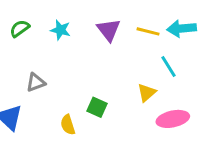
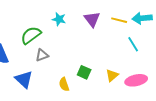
green semicircle: (20, 28) -> (31, 35), moved, size x1.5
yellow triangle: (147, 93) -> (112, 75), moved

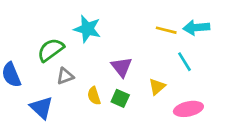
cyan star: (59, 19) -> (87, 29), size x1.5
purple triangle: (92, 19) -> (122, 67), moved
yellow triangle: (112, 75) -> (157, 87), moved
yellow semicircle: (64, 84) -> (94, 96), moved

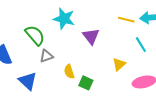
green semicircle: (51, 50) -> (35, 35), turned 85
purple triangle: (122, 67) -> (91, 36), moved
green square: (120, 98) -> (86, 83), moved

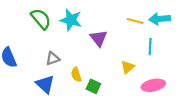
green semicircle: (35, 35) -> (41, 19), moved
cyan line: (141, 45) -> (150, 47), turned 35
blue triangle: (28, 81) -> (45, 84), moved

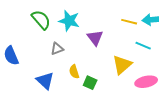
cyan line: (150, 47) -> (143, 46), turned -70
gray triangle: (53, 59) -> (57, 49), moved
yellow triangle: (128, 67) -> (122, 65), size x1.5

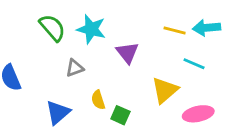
blue triangle: (45, 81) -> (58, 112), turned 36

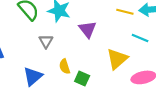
gray triangle: (75, 68) -> (46, 41), turned -40

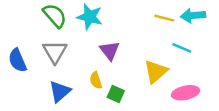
purple triangle: (88, 29) -> (110, 50), moved
gray triangle: (46, 41) -> (55, 52), moved, size x1.5

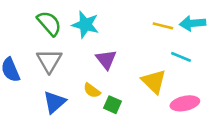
yellow triangle: (156, 72) -> (154, 81), turned -35
yellow semicircle: (96, 80) -> (92, 90), turned -35

